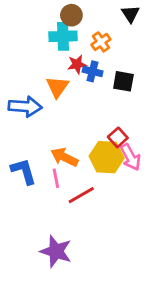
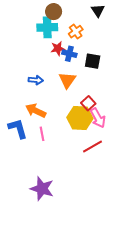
orange triangle: (57, 87) -> (67, 80), moved
blue arrow: (25, 107) -> (36, 80), moved, size x0.6
orange arrow: (64, 157) -> (36, 111), moved
red line: (81, 195) -> (93, 146), moved

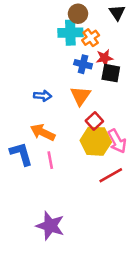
brown circle: (54, 12) -> (78, 14), moved
cyan cross: (47, 27) -> (70, 33), moved
red star: (58, 48) -> (104, 58), moved
red square: (88, 103) -> (94, 121), moved

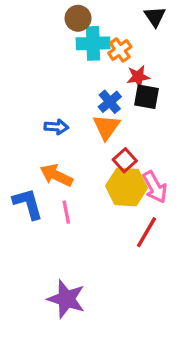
brown circle: (78, 14) -> (78, 18), moved
blue cross: (83, 64) -> (110, 102), moved, turned 36
red line: (111, 175) -> (147, 232), turned -30

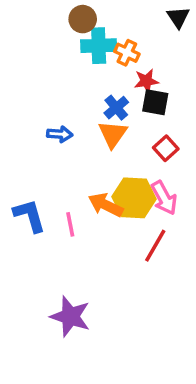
black triangle: (155, 17) -> (178, 17), moved
orange cross: (120, 50) -> (127, 53), turned -30
red square: (125, 160) -> (166, 148), moved
orange arrow: (56, 175) -> (106, 205), moved

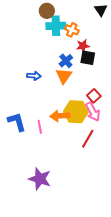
red square: (166, 148) -> (94, 96), moved
orange arrow: (106, 205) -> (60, 116), turned -30

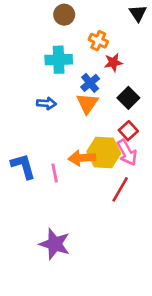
cyan cross: (56, 26) -> (59, 60), moved
black square: (88, 58) -> (128, 98), moved, turned 35

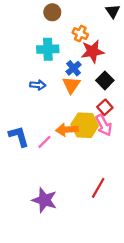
red star: (113, 62) -> (93, 51), size x1.5
pink line: (55, 173) -> (44, 142), turned 56
red line: (120, 189) -> (98, 188), moved

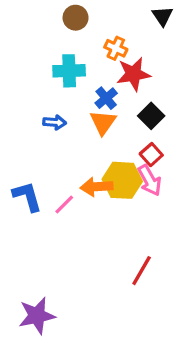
purple star: (44, 200) -> (37, 316), moved, turned -30

